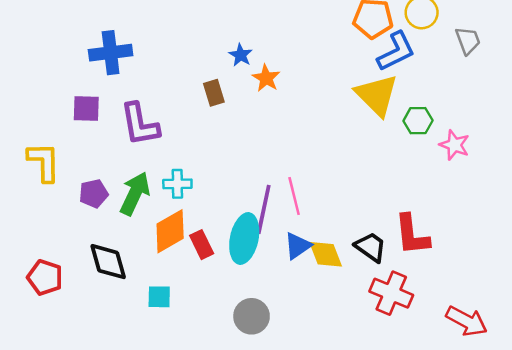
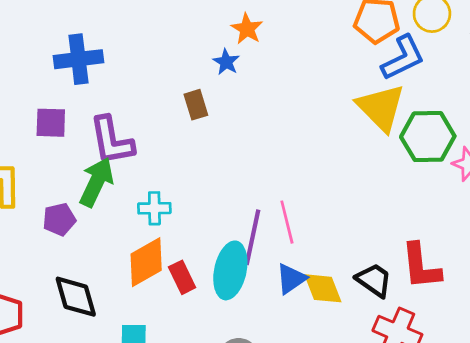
orange star: (266, 78) -> (247, 29), moved
green hexagon: (418, 121) -> (428, 136), size x1.6
green arrow: (135, 194) -> (96, 182), moved

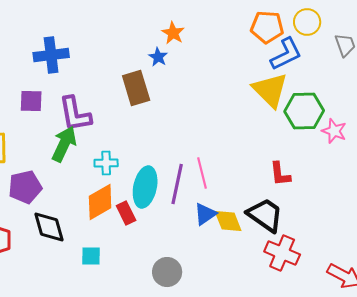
brown rectangle: (196, 105) -> (136, 88), size x1.6
purple pentagon: (59, 219) -> (25, 187), moved, size x1.4
red L-shape: (421, 266) -> (280, 174), moved, size x0.7
cyan ellipse: (230, 270) -> (145, 187), moved
black trapezoid: (374, 280) -> (265, 215), size x1.4

